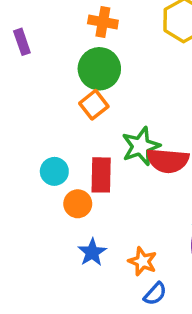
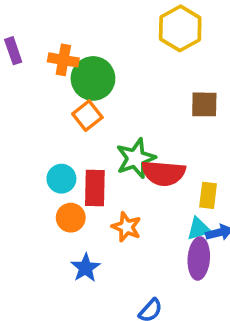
orange cross: (103, 22) -> (63, 60), moved
cyan circle: (54, 171) -> (61, 179), moved
orange star: (143, 261) -> (126, 227), moved

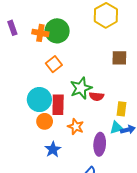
green circle: (93, 78) -> (57, 31), moved
red semicircle: (164, 173) -> (97, 96), size x0.6
cyan circle: (61, 179) -> (39, 100), size x1.5
purple ellipse: (199, 258) -> (100, 144), moved

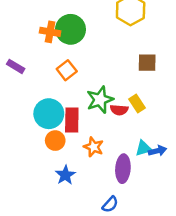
purple rectangle: (12, 28) -> (16, 66), moved, turned -40
yellow rectangle: (122, 109) -> (137, 103), moved, turned -40

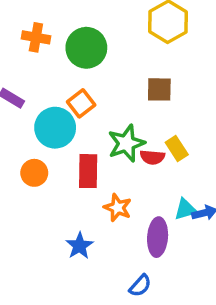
orange cross: (50, 32) -> (36, 37), moved
brown square: (147, 63) -> (159, 89), moved
cyan circle: (49, 114) -> (55, 128), moved
orange circle: (55, 141) -> (34, 173), moved

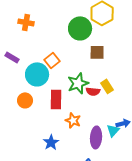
green circle: (86, 48) -> (80, 28), moved
cyan triangle: (185, 209) -> (113, 130), moved, turned -32

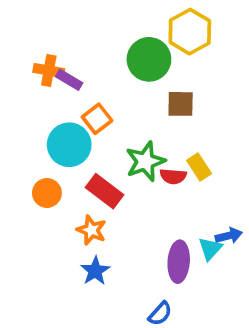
orange cross: (26, 22) -> (49, 71), moved
purple rectangle: (12, 57) -> (69, 80), moved
red rectangle: (56, 99) -> (104, 191), turned -54
orange star: (73, 120) -> (91, 230), moved

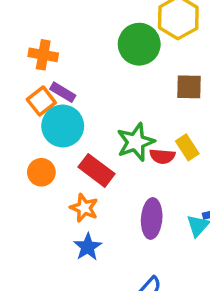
purple rectangle: (69, 80) -> (63, 92), moved
brown square: (181, 104) -> (189, 87), moved
orange square: (97, 119) -> (41, 101), moved
purple ellipse: (179, 262) -> (152, 218), moved

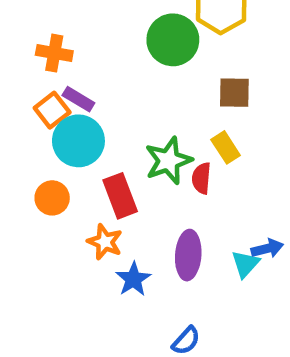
yellow rectangle: (187, 147) -> (226, 147), moved
red semicircle: (162, 156) -> (201, 178), turned 90
red rectangle: (96, 170) -> (120, 196), turned 32
blue star: (88, 247) -> (133, 279), moved

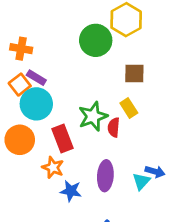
orange circle: (52, 198) -> (20, 140), size x1.4
blue arrow: (267, 248) -> (155, 172), turned 30
blue star: (133, 279) -> (71, 191), turned -30

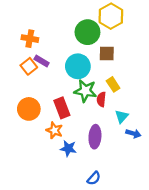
brown square: (134, 73) -> (107, 53), moved
cyan circle: (36, 104) -> (78, 66), moved
green star: (93, 116) -> (85, 91), turned 30
cyan triangle: (141, 181) -> (122, 116), moved

